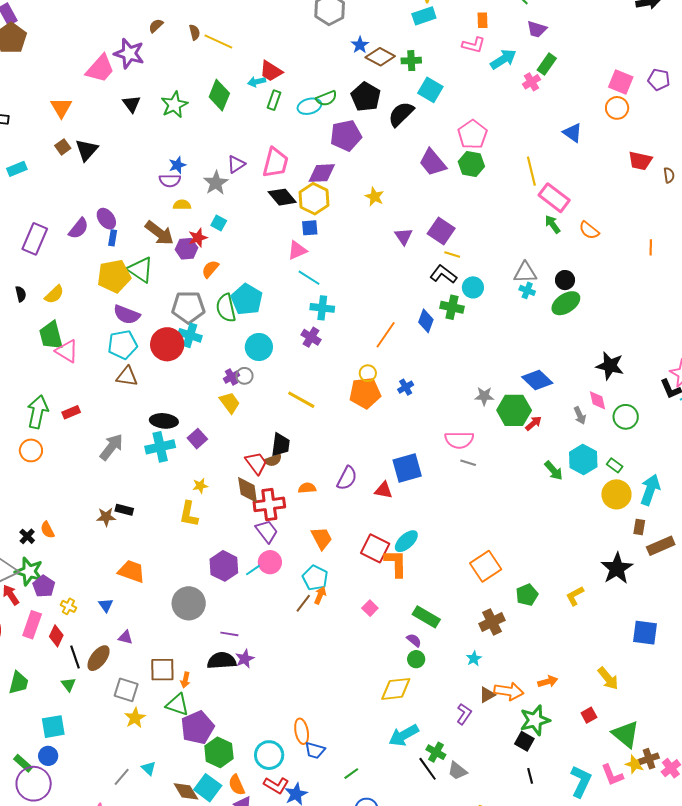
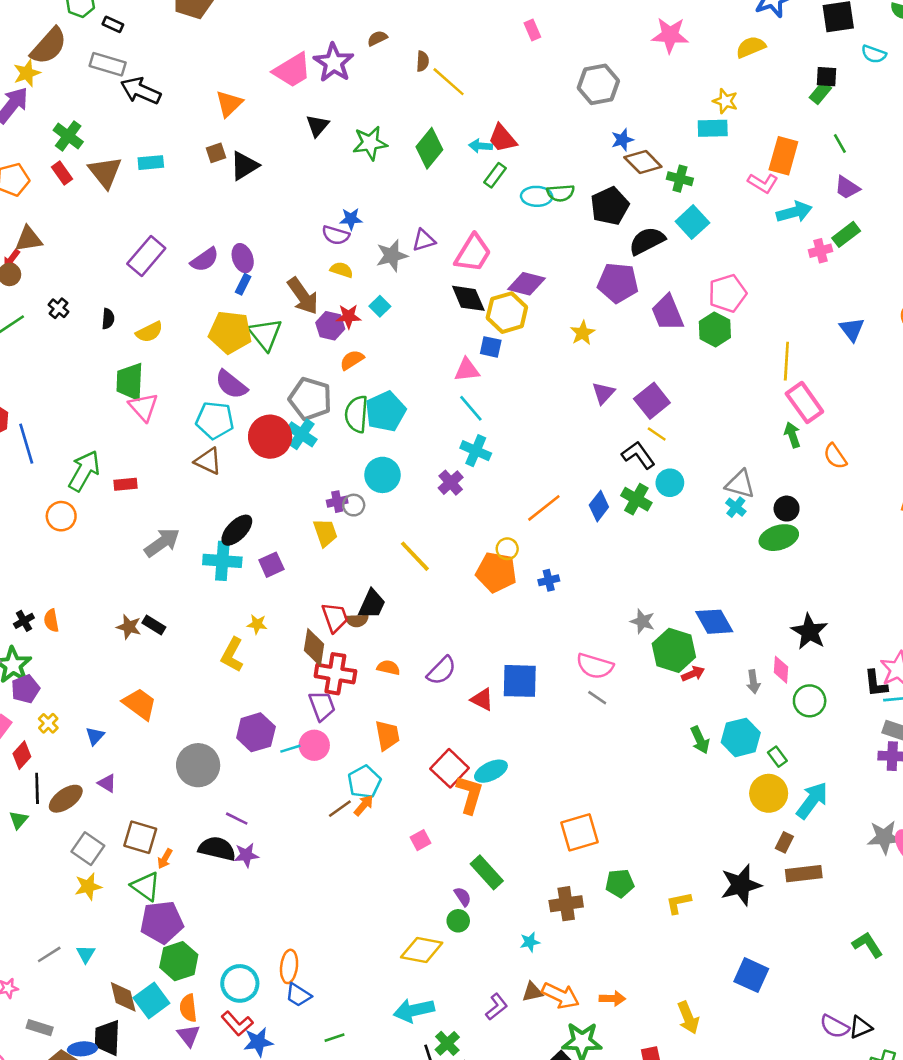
orange rectangle: (483, 20) -> (783, 156), size x1.8
purple pentagon: (346, 136) -> (618, 283), moved
black ellipse: (164, 421) -> (237, 530), turned -68

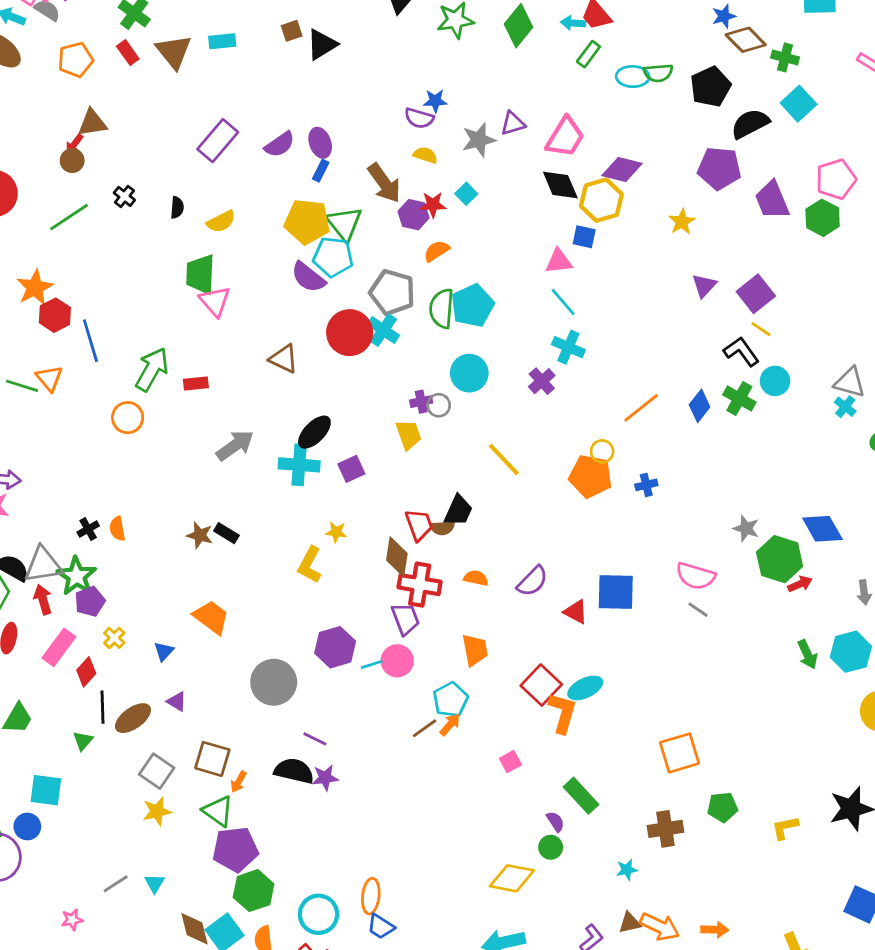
cyan pentagon: (215, 420) -> (333, 257), moved

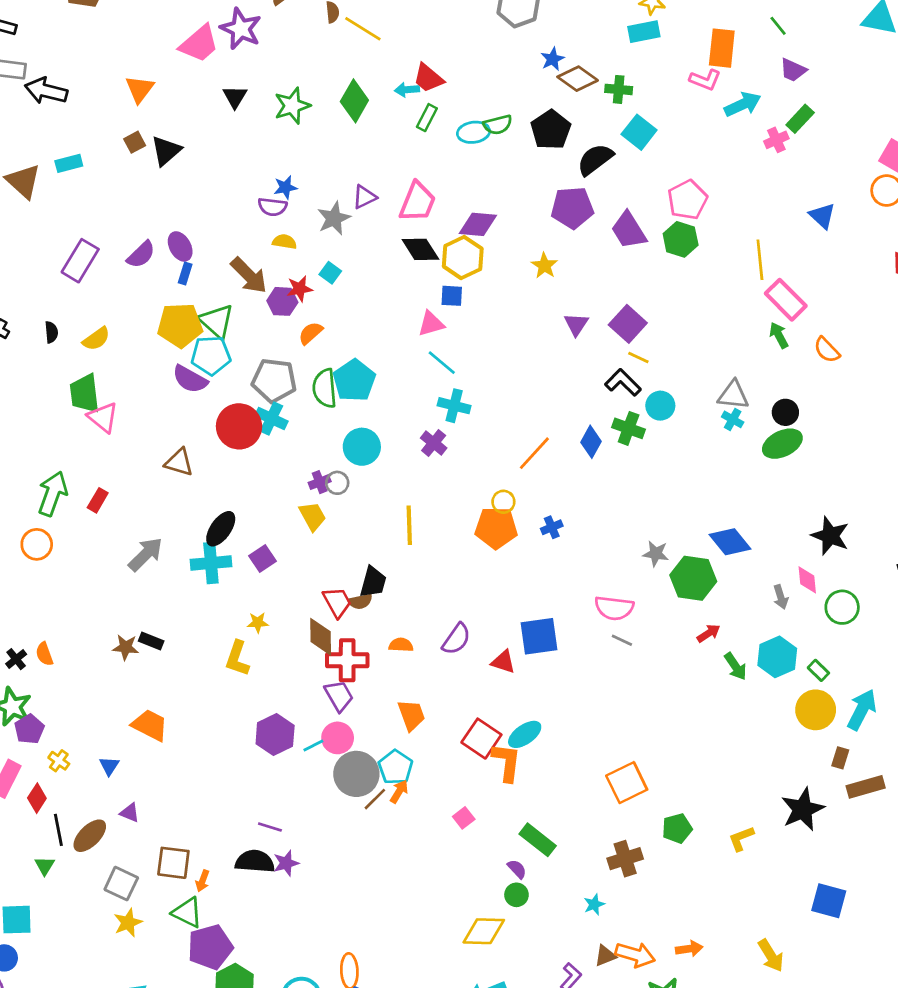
red rectangle: (196, 383) -> (98, 500), turned -45
yellow line: (504, 460) -> (409, 525), turned 51
red arrow: (800, 584) -> (709, 633), moved
gray circle: (274, 682) -> (356, 774), moved

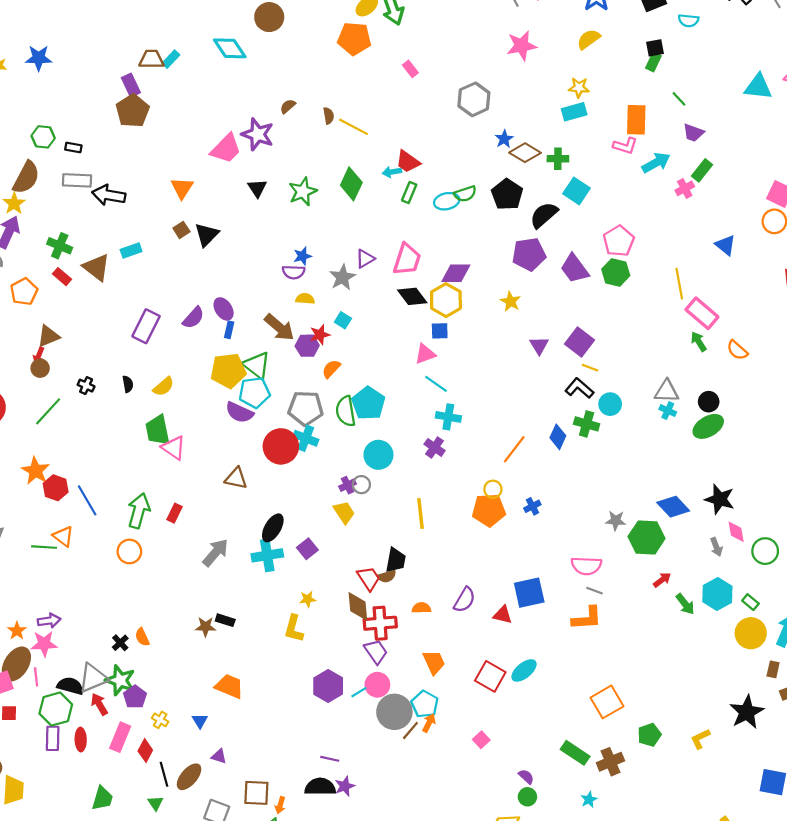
black star: (830, 536) -> (720, 499), moved
orange L-shape: (507, 762) -> (587, 618), moved, turned 84
green rectangle: (538, 840) -> (575, 753), moved

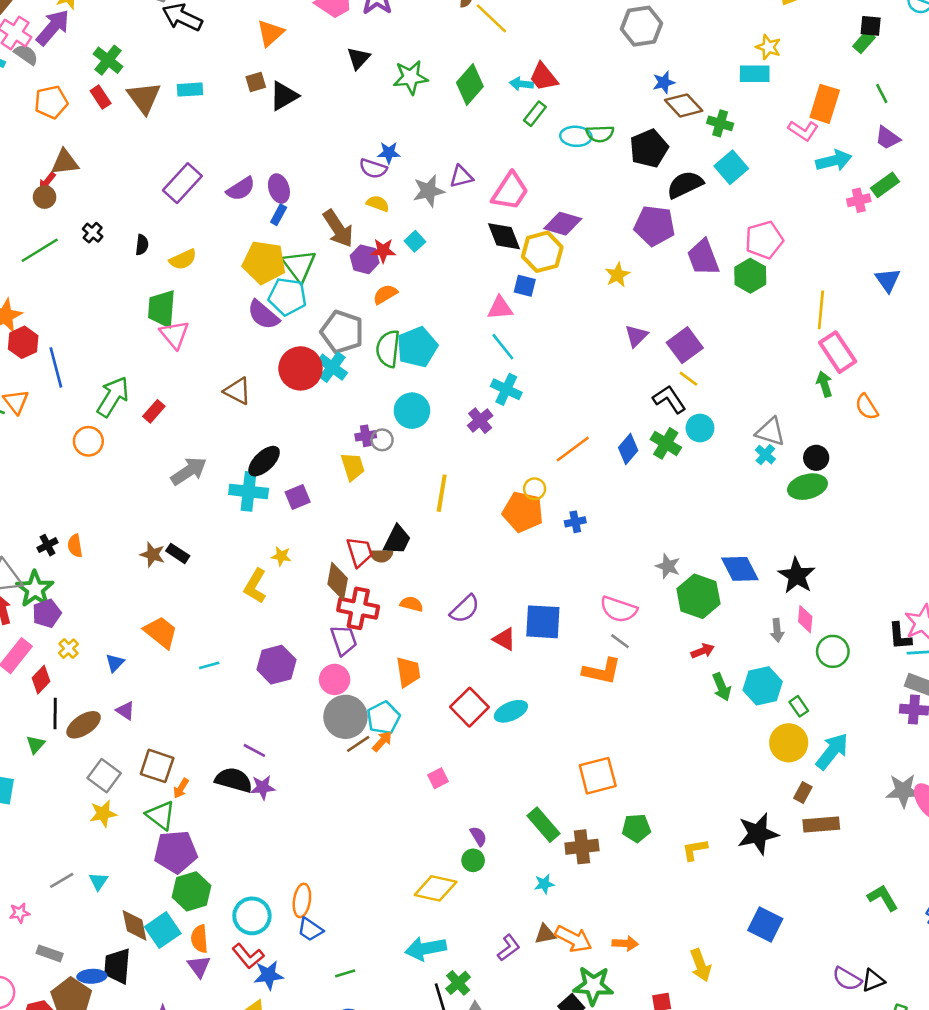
cyan line: (359, 692) -> (209, 665), moved

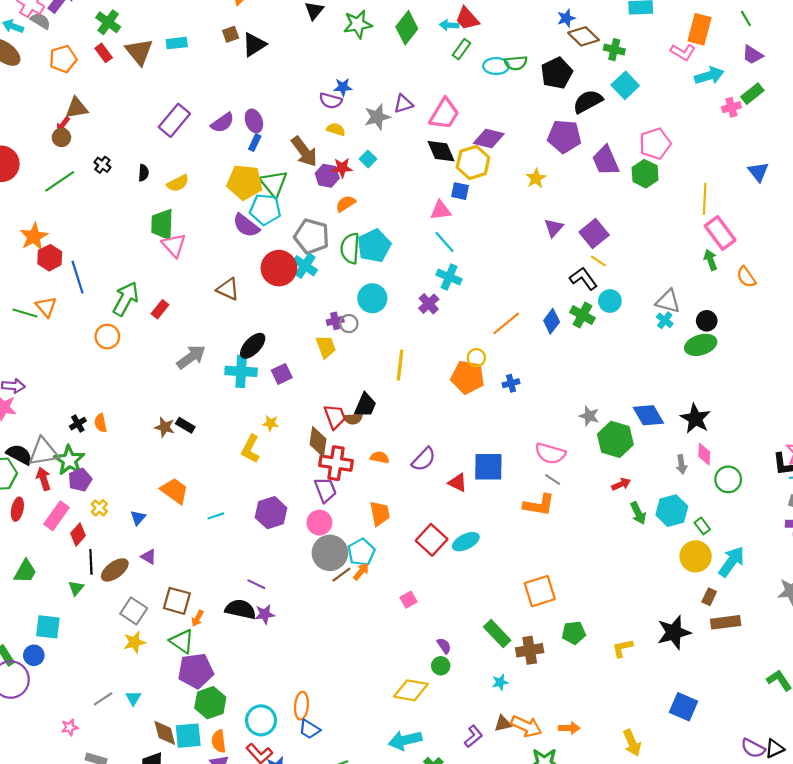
cyan square: (163, 930) -> (188, 736), turned 32

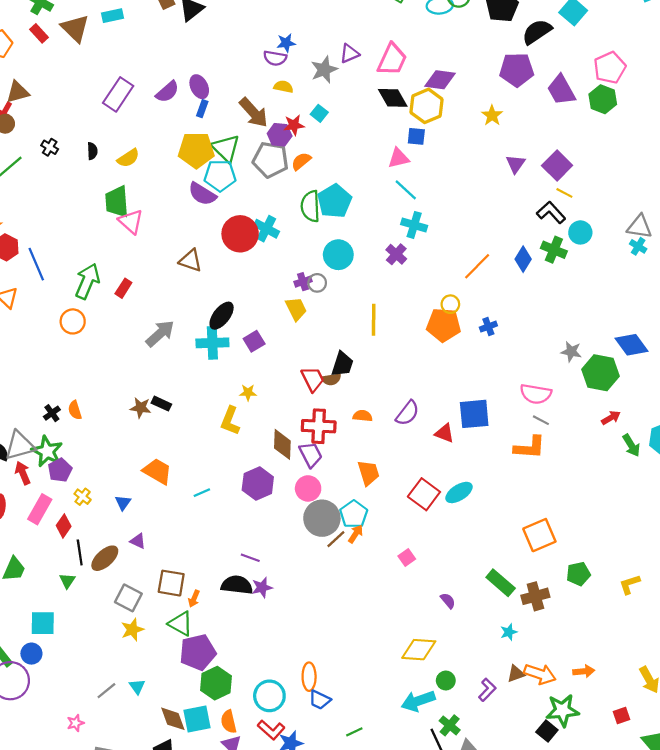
gray pentagon: (312, 236) -> (271, 160), moved
brown diamond: (318, 442) -> (282, 444), moved
green circle: (441, 666) -> (446, 681), moved

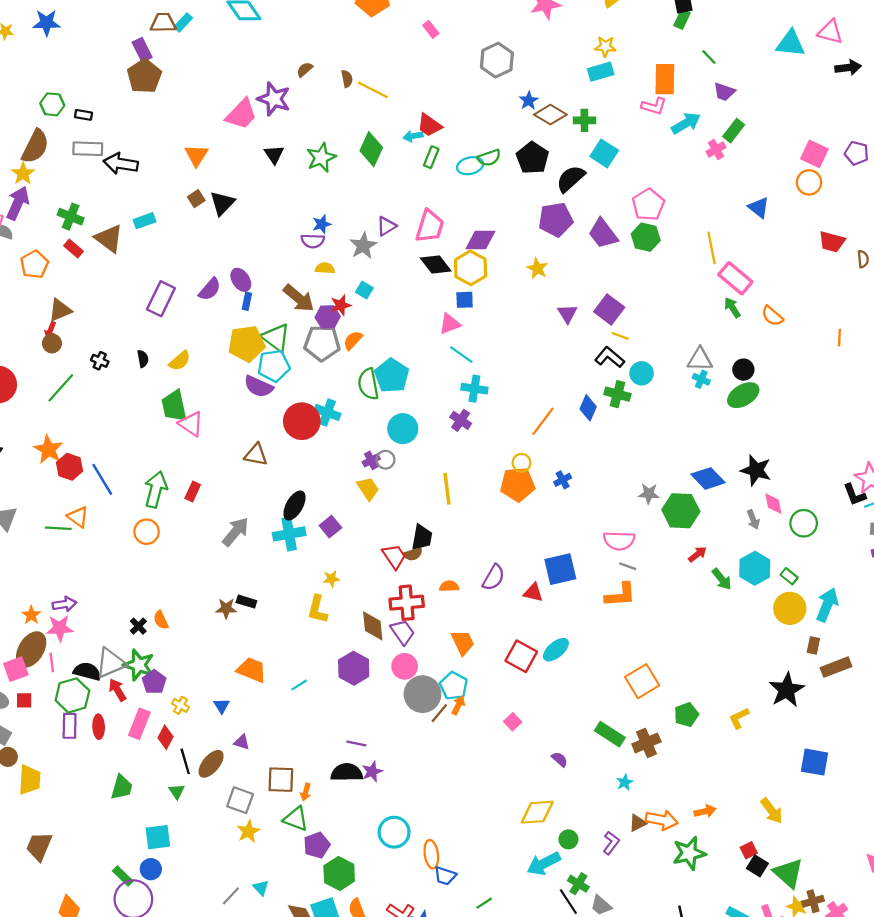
purple pentagon: (198, 652) -> (317, 845), size x0.7
cyan circle: (269, 696) -> (394, 832), moved
black square: (547, 731) -> (757, 866), moved

